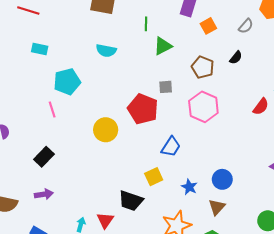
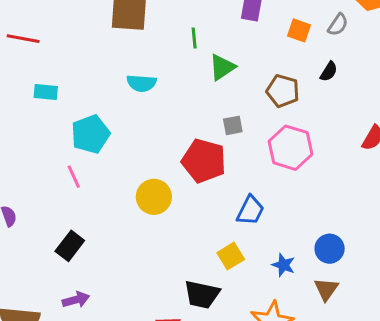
orange square: (208, 26) -> (299, 30), moved, turned -35

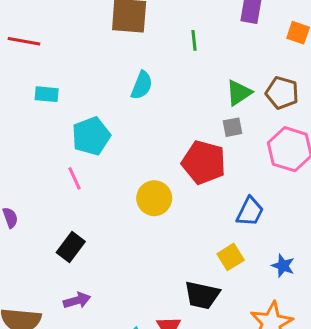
green triangle: (222, 67) -> (239, 93), moved
cyan semicircle: (141, 83) -> (142, 85), turned -72

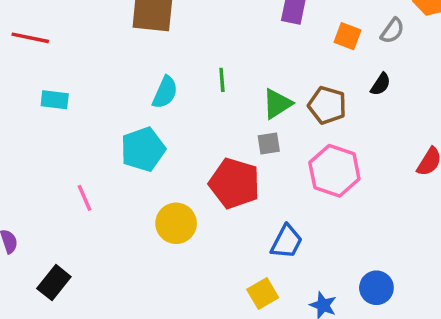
green line: (194, 40) -> (222, 80), moved
cyan pentagon: (91, 136) -> (143, 149), moved
black rectangle: (71, 247) -> (54, 283), moved

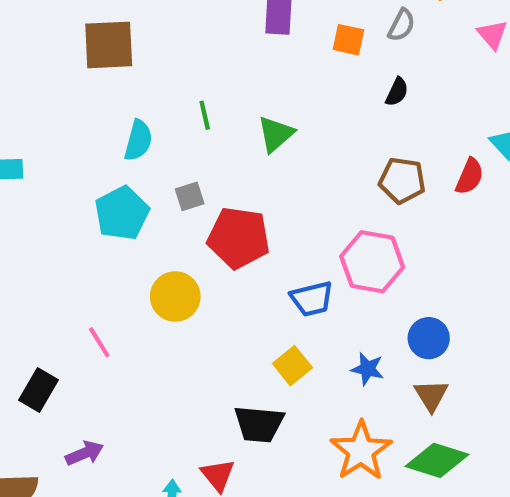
brown pentagon: (327, 105) -> (402, 180), moved
gray square: (269, 143) -> (190, 196), moved
pink hexagon: (334, 171) -> (372, 262), moved
pink line: (85, 198) -> (99, 342), moved
blue trapezoid: (287, 242) -> (312, 299), turned 57

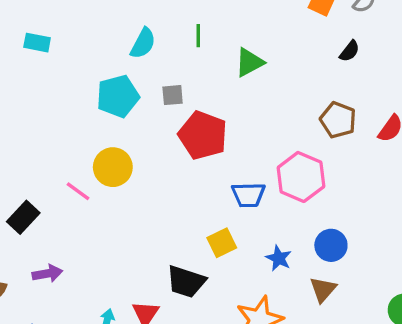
yellow circle: (175, 296) -> (113, 167), moved
pink line: (99, 342) -> (78, 191), turned -35

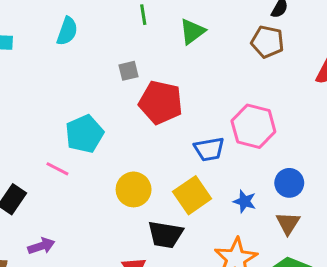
cyan semicircle: (143, 43) -> (67, 31), moved
cyan pentagon: (118, 96) -> (84, 134), moved
brown pentagon: (338, 120) -> (267, 42), moved
yellow circle: (113, 167) -> (134, 189), moved
yellow square: (222, 243) -> (192, 195), size x1.4

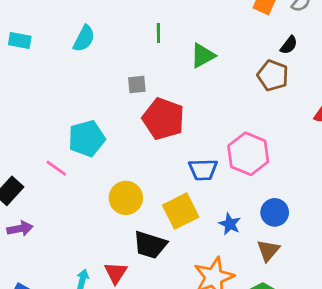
purple arrow: (41, 246) -> (20, 229), moved

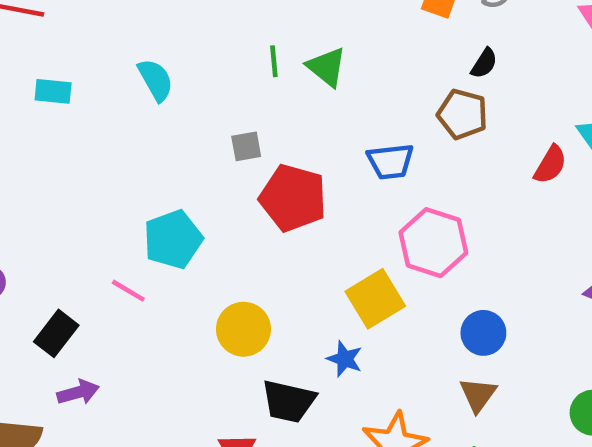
cyan semicircle: (84, 39) -> (156, 80), turned -52
green triangle: (203, 56) -> (327, 67), moved, turned -48
blue trapezoid: (203, 170) -> (390, 161), moved
yellow square: (181, 211) -> (375, 299), moved
blue star: (230, 224) -> (345, 359), moved

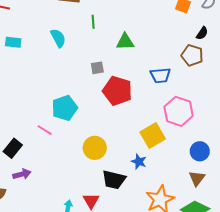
green line: (274, 61) -> (93, 22), moved
green triangle: (327, 67) -> (125, 42), moved, turned -42

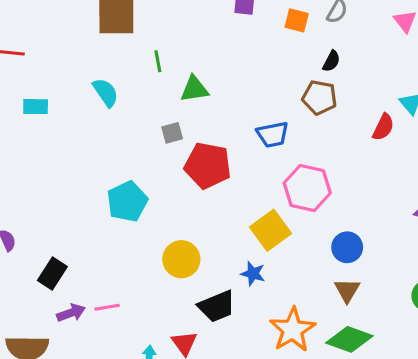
green triangle: (125, 42) -> (194, 89), moved
pink line: (45, 130) -> (107, 307), moved, turned -35
black trapezoid: (114, 180) -> (217, 306), turned -30

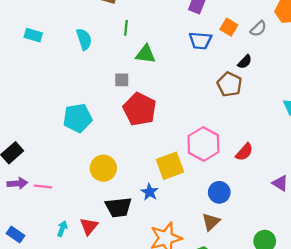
red semicircle: (383, 127) -> (244, 152), moved
blue trapezoid: (273, 135) -> (200, 41), moved

